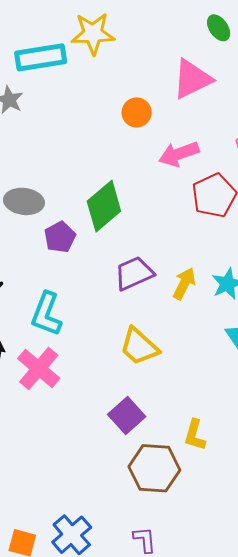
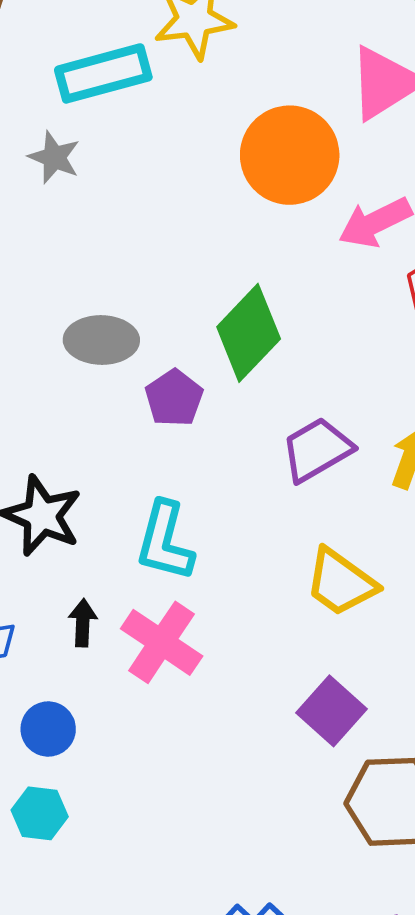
orange circle: (137, 112) -> (290, 155), size x1.8

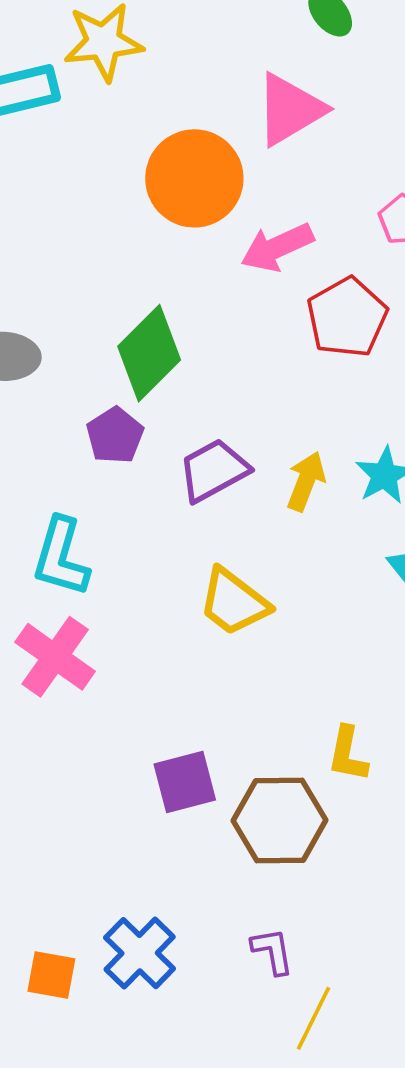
purple pentagon: (174, 398) -> (115, 435), moved
purple square: (332, 711) -> (185, 782), moved, turned 32

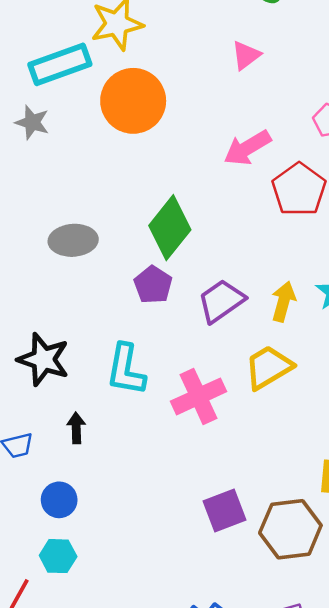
pink triangle: (290, 110) -> (246, 55), size x0.6
orange circle: (194, 178) -> (133, 101), moved
yellow trapezoid: (234, 602) -> (268, 367), moved, turned 118
pink cross: (55, 657) -> (198, 396), moved, turned 36

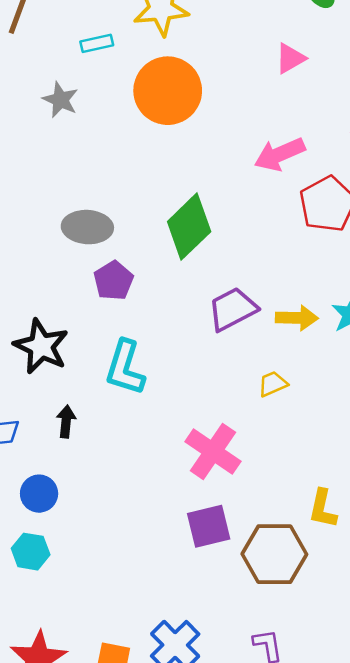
cyan rectangle: (60, 64) -> (97, 43), size x0.5
purple pentagon: (153, 285) -> (114, 281), moved
yellow arrow: (283, 302) -> (297, 318), turned 69
yellow trapezoid: (268, 367) -> (273, 384), size x0.6
pink cross: (198, 396) -> (213, 452), moved, turned -38

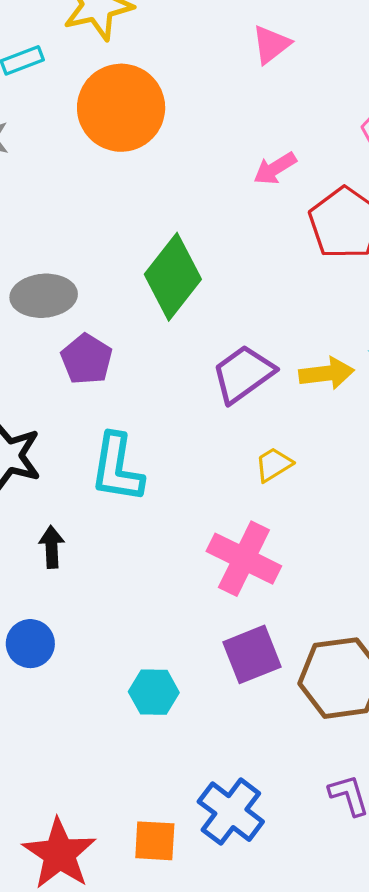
pink arrow: (280, 154) -> (275, 168), size x0.7
yellow trapezoid: (273, 384) -> (274, 465), moved
cyan hexagon: (31, 552) -> (154, 692), moved

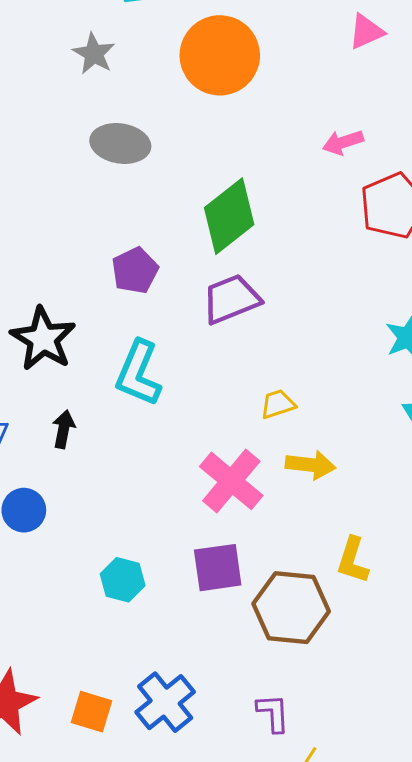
gray ellipse: (44, 296) -> (120, 143), moved
yellow arrow: (327, 373) -> (310, 465), moved
purple trapezoid: (243, 374) -> (231, 299), moved

